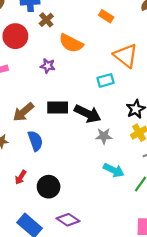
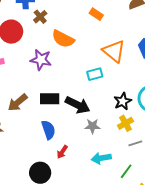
purple star: (48, 66) -> (41, 60), size x1.5
blue semicircle: (35, 141) -> (48, 130), moved
cyan arrow: (114, 170) -> (101, 158), turned 144
red arrow: (21, 177) -> (62, 152), moved

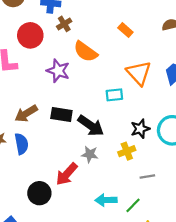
yellow cross: (125, 123) -> (127, 151), moved
gray star: (92, 126) -> (90, 154), moved
blue semicircle: (48, 130) -> (21, 144), moved
red arrow: (62, 152) -> (67, 174), size x1.6
cyan arrow: (101, 158) -> (106, 200), moved

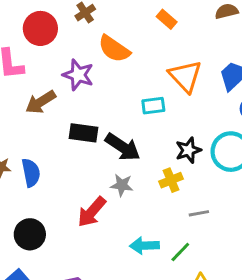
brown arrow: (26, 114) -> (41, 102), moved
black circle: (39, 193) -> (30, 234), moved

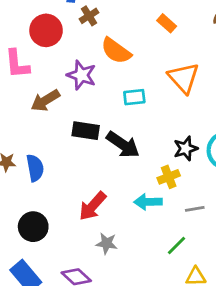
cyan rectangle: (153, 106) -> (134, 97), moved
gray star: (122, 185) -> (107, 243), moved
cyan arrow: (144, 246) -> (148, 202), moved

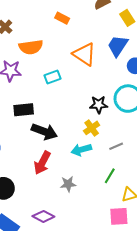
orange semicircle: (116, 51) -> (31, 47), turned -30
black arrow: (123, 145) -> (44, 132), moved
black star: (186, 148) -> (99, 105), turned 30
gray star: (107, 243) -> (68, 184), moved

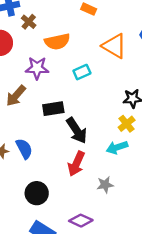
black arrow: (44, 132) -> (77, 130), turned 40

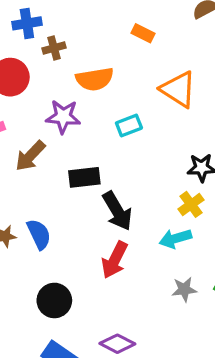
brown cross: (29, 22) -> (54, 48), turned 32
gray star: (105, 185) -> (184, 289), moved

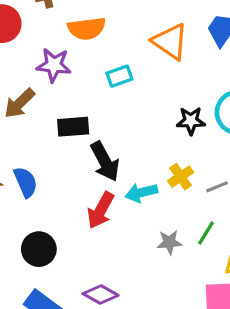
yellow cross: (191, 204) -> (181, 177), moved
cyan arrow: (175, 239) -> (141, 193), moved

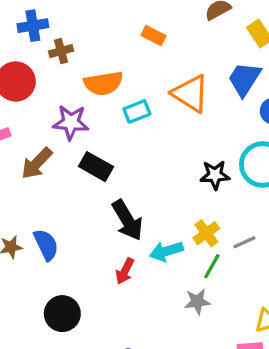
cyan rectangle: (119, 76) -> (137, 111), moved
black rectangle: (73, 127) -> (96, 167), moved, turned 36
red arrow: (101, 210) -> (125, 271), size x0.7
green line: (206, 233) -> (212, 266), moved

